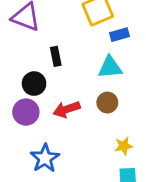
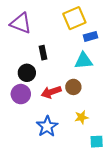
brown circle: (107, 103) -> (73, 87), moved
yellow star: (124, 146) -> (81, 117), moved
blue star: (45, 158) -> (47, 126), moved

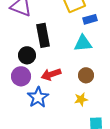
black rectangle: (43, 53) -> (43, 35), size x1.6
brown circle: (73, 87) -> (86, 75), moved
blue star: (47, 126) -> (38, 97), moved

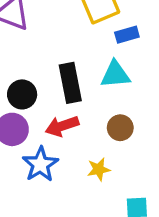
black rectangle: (43, 35) -> (70, 83), moved
yellow star: (81, 99) -> (99, 169), moved

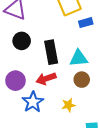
cyan triangle: (115, 74) -> (79, 58), moved
black circle: (22, 94) -> (22, 41), moved

